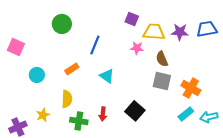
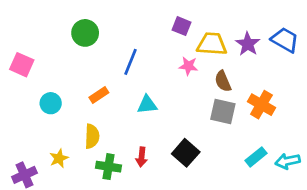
blue trapezoid: (207, 29) -> (285, 40), turned 40
purple star: (180, 32) -> (248, 44), turned 30
cyan triangle: (107, 76) -> (147, 105), turned -42
orange cross: (191, 88) -> (261, 105), moved

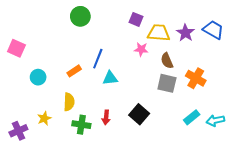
green circle: (85, 33) -> (80, 16), moved
blue line: (131, 62) -> (98, 59), moved

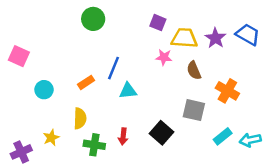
gray square: (167, 83) -> (194, 110), moved

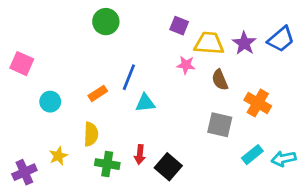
blue trapezoid: (248, 35) -> (281, 39), turned 110
black square: (161, 133) -> (168, 167), moved

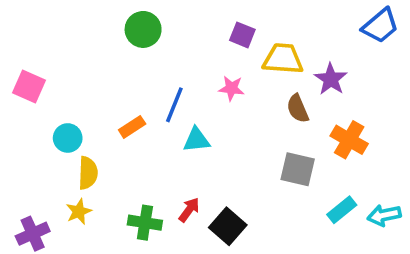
blue trapezoid: (281, 39) -> (380, 26), moved
purple star: (244, 43) -> (331, 79), moved
pink star: (186, 65) -> (231, 88), moved
yellow semicircle: (91, 134) -> (88, 173), moved
red arrow: (140, 155) -> (189, 210), turned -150

